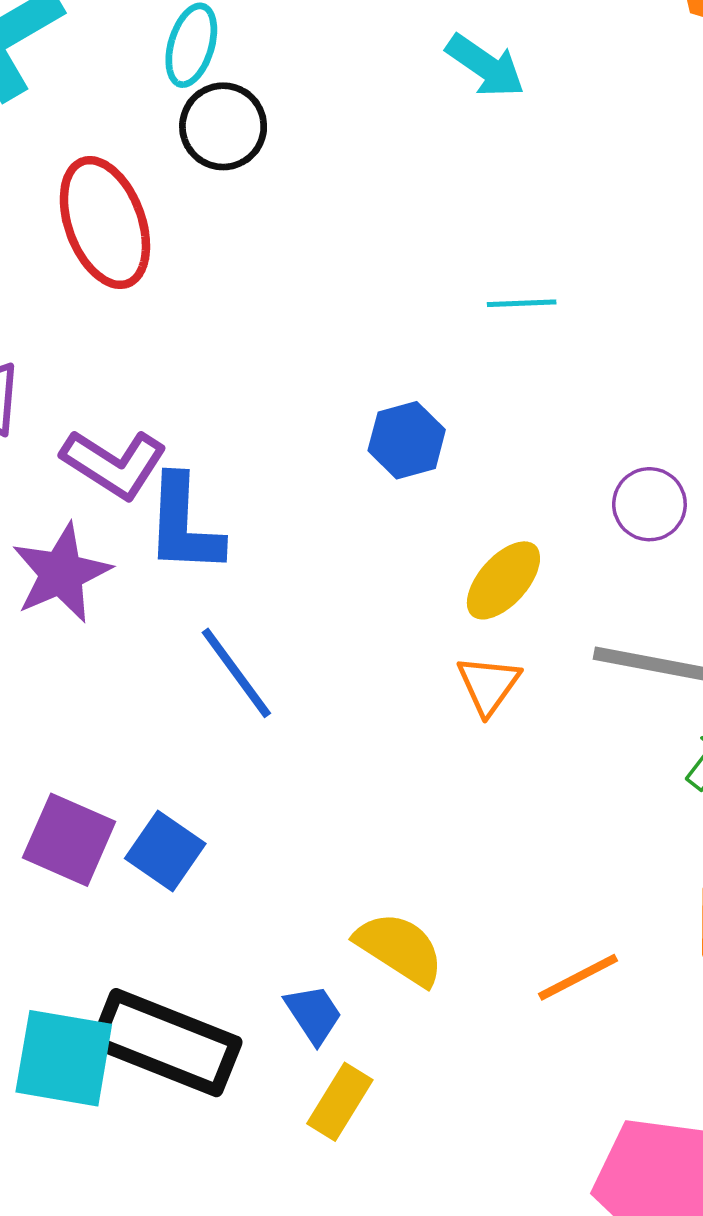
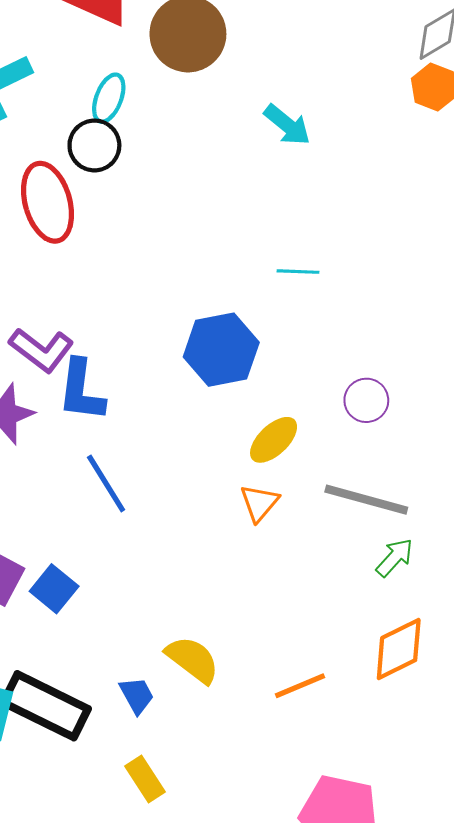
black circle: (223, 126) -> (94, 145), moved
blue hexagon: (407, 440) -> (221, 350), size x1.6
yellow rectangle: (340, 1102) -> (145, 779), moved, turned -69

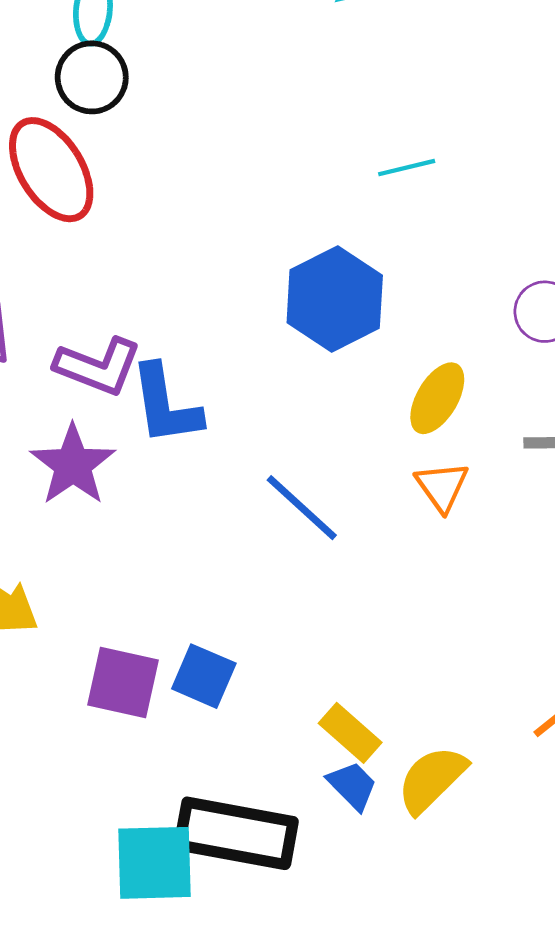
blue line: (106, 483) -> (302, 508), moved
yellow semicircle: (193, 660) -> (432, 779), moved, turned -66
yellow rectangle: (145, 779) -> (350, 733), moved

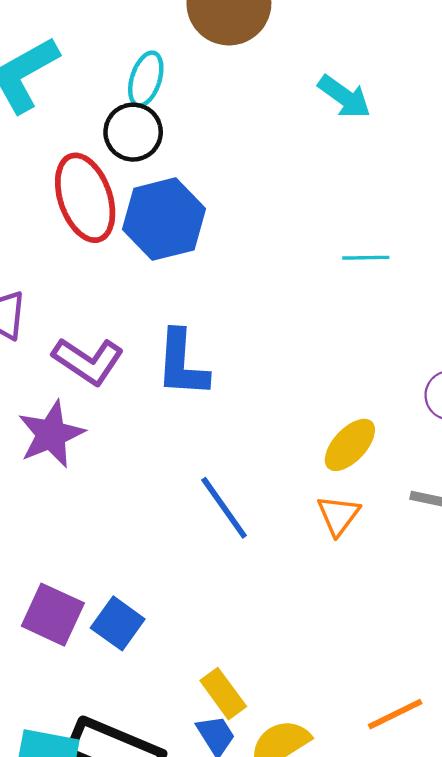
blue hexagon: (335, 299) -> (164, 219), moved
blue L-shape: (166, 405) -> (182, 364), moved

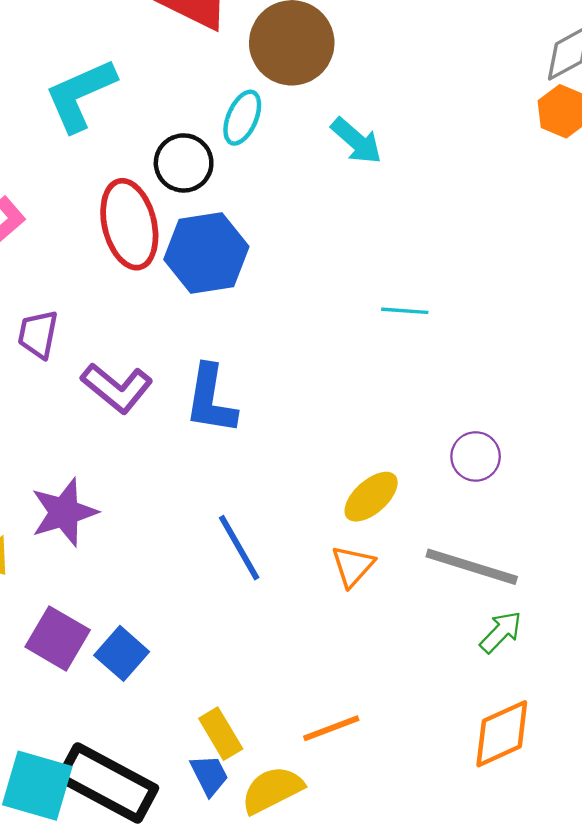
cyan ellipse: (146, 79) -> (242, 118), moved
cyan arrow: (344, 97) -> (356, 141), moved
purple star: (51, 434) -> (64, 512), moved
orange line: (395, 714) -> (331, 728), moved

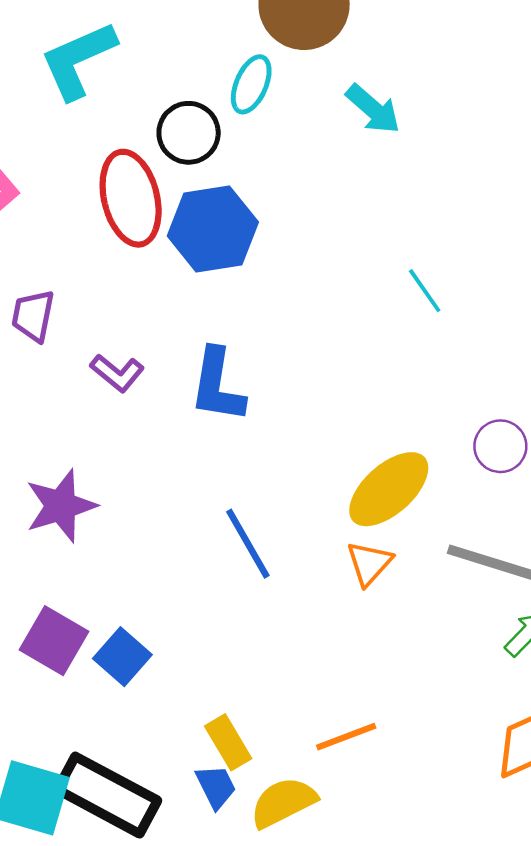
cyan line: (405, 311) -> (425, 291), turned 51
purple L-shape: (117, 388) -> (117, 373), size x0.7
yellow ellipse: (371, 497) -> (389, 489), size x1.4

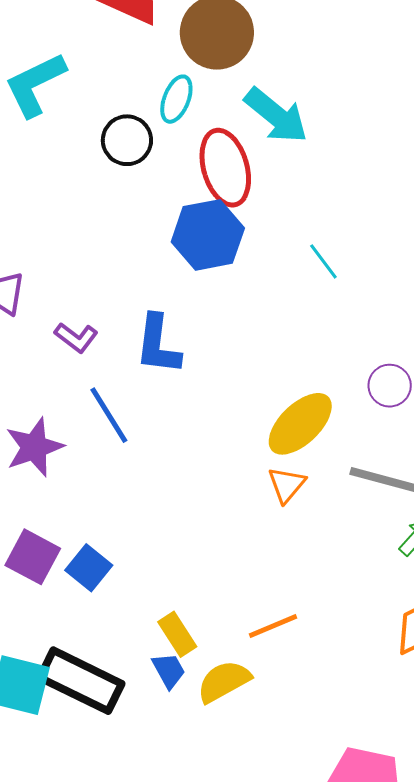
cyan arrow: (373, 109) -> (276, 115), size x1.4
red ellipse: (131, 198) -> (225, 168), moved
blue hexagon: (213, 229) -> (208, 235), moved
blue line: (248, 544) -> (109, 415), moved

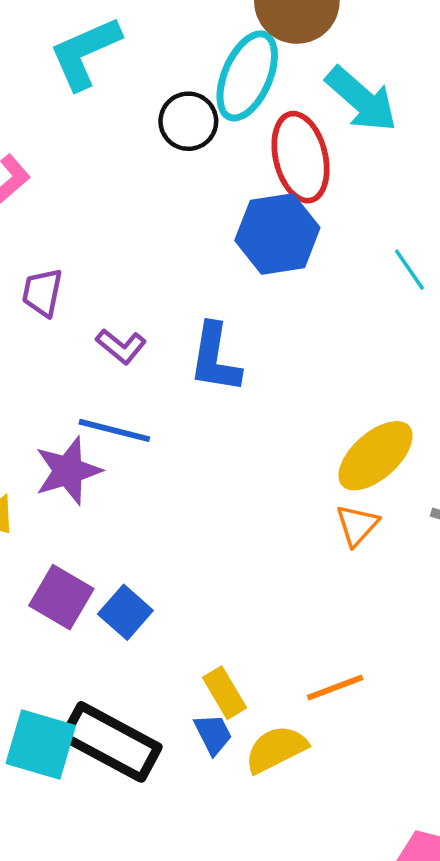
cyan ellipse: (176, 99) -> (247, 76), size x1.6
blue line: (109, 415) -> (114, 430), moved, turned -46

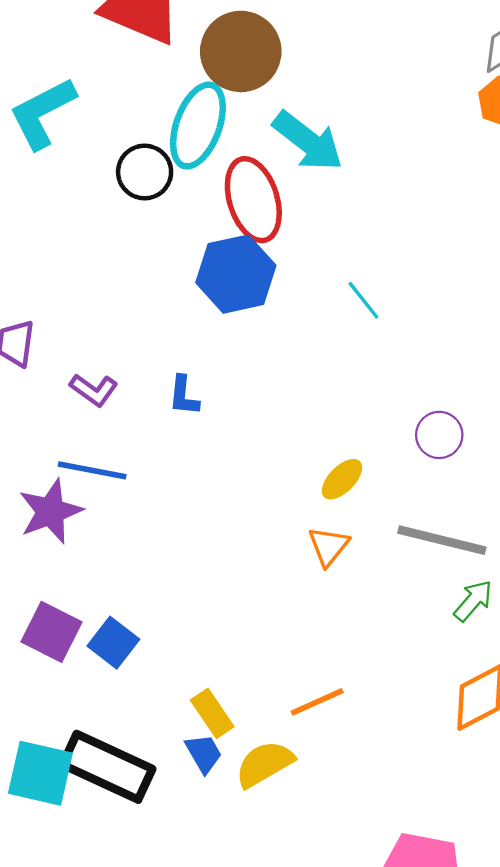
blue L-shape: (215, 358) -> (184, 396), size x0.6
yellow ellipse: (375, 456) -> (342, 479), size x0.6

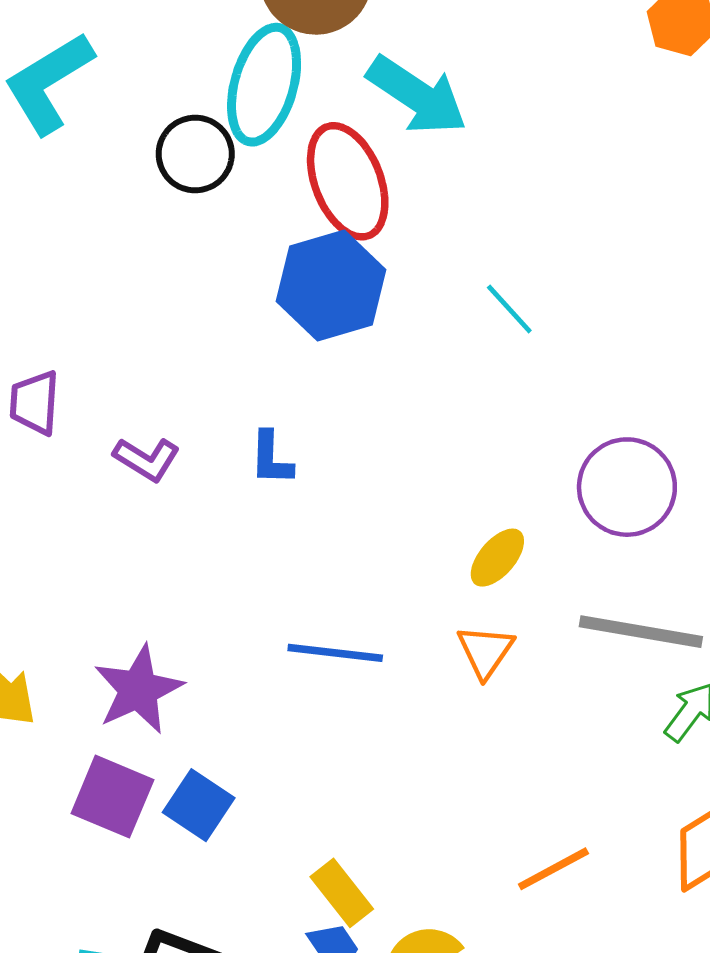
purple circle: (439, 435) -> (627, 487), size x1.5
blue line: (92, 470) -> (335, 653), moved
purple star: (50, 511) -> (138, 690), moved
orange line: (317, 702) -> (553, 869), moved

